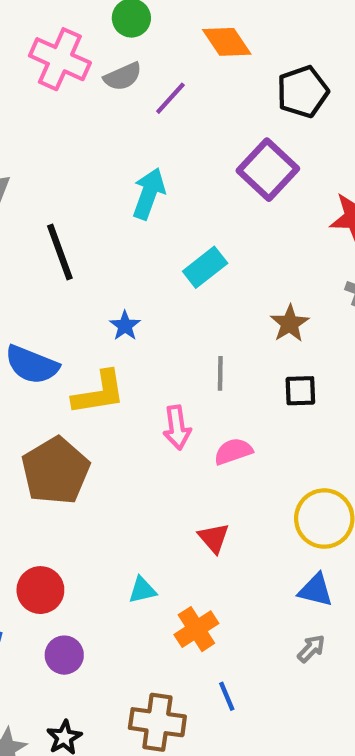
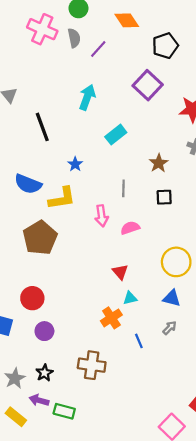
gray semicircle: (123, 77) -> (74, 38), turned -78
cyan triangle: (142, 590) -> (130, 298), moved
blue line: (227, 696) -> (139, 341), moved

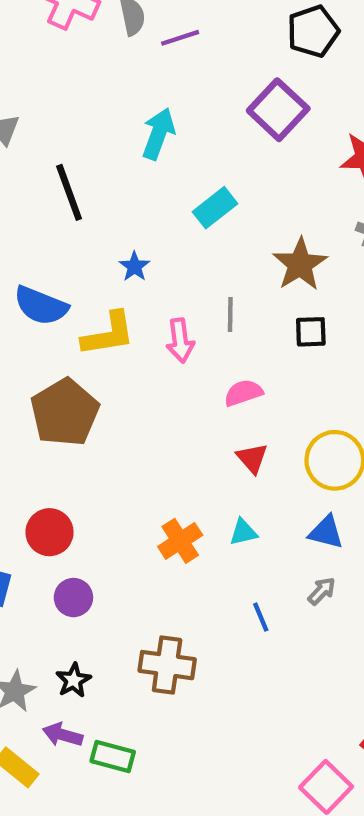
purple line: (98, 49) -> (180, 38), turned 30
brown star: (159, 163) -> (300, 264), size x1.4
pink arrow: (102, 216) -> (180, 341), moved
red triangle: (120, 272) -> (252, 458), moved
orange cross: (111, 318) -> (180, 541), moved

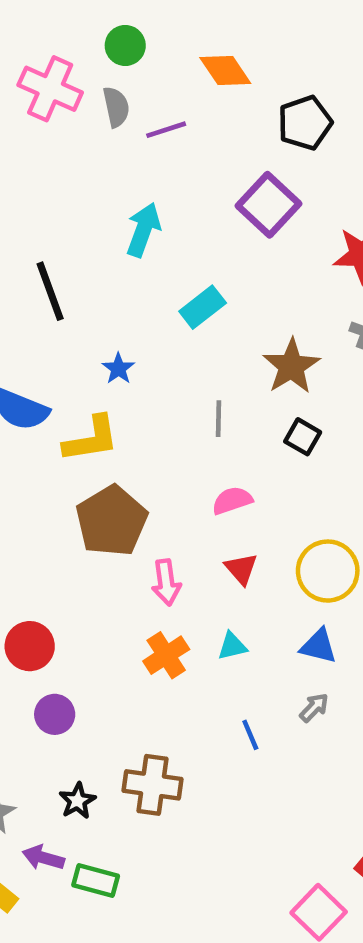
black square: (311, 332) -> (303, 437), turned 32
pink arrow: (180, 341) -> (166, 582), moved
brown pentagon: (65, 412) -> (112, 521), moved
black star: (73, 680) -> (77, 801), moved

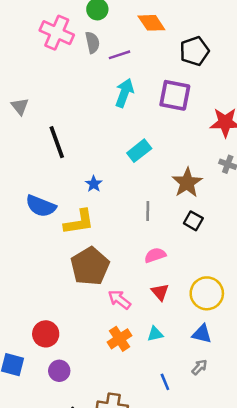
purple square: (269, 205) -> (175, 95), turned -32
cyan arrow: (143, 230) -> (124, 93), moved
pink arrow: (166, 582) -> (119, 299), turned 135

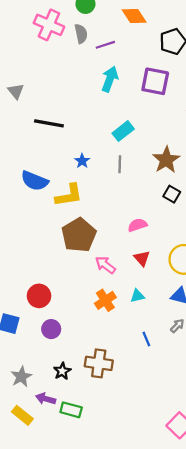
black line: (57, 142) -> (49, 123), turned -60
gray line: (148, 211) -> (120, 164), moved

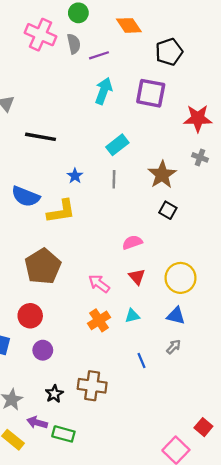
brown pentagon: (79, 235) -> (43, 266), moved

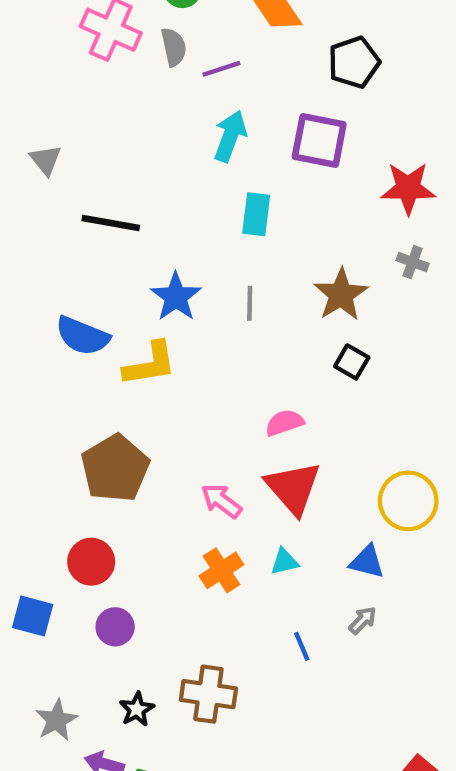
cyan rectangle: (117, 145) -> (256, 214), moved, turned -45
blue star: (75, 176) -> (176, 297), size x1.6
red triangle: (137, 277) -> (293, 488), size x1.8
yellow circle: (180, 278) -> (408, 501), moved

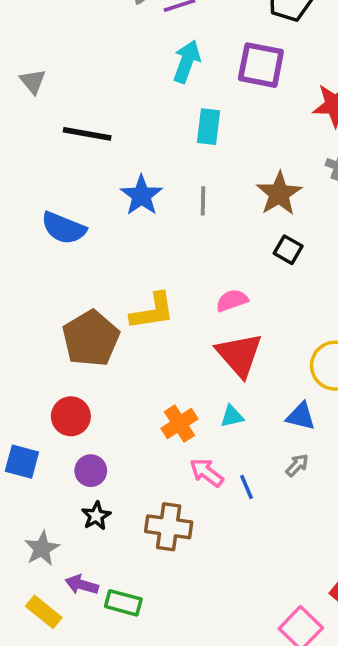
yellow L-shape: (150, 364) -> (152, 311), moved
pink arrow: (221, 501) -> (207, 472), moved
black star: (137, 709) -> (96, 516), moved

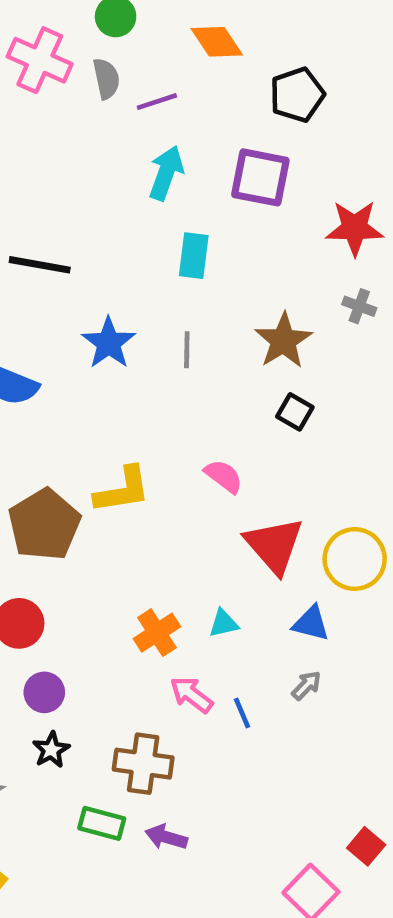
pink semicircle: (232, 300) -> (224, 476), turned 56
red triangle: (239, 355) -> (274, 545), moved
purple arrow: (82, 585) -> (166, 837), moved
green rectangle: (123, 603) -> (102, 823), moved

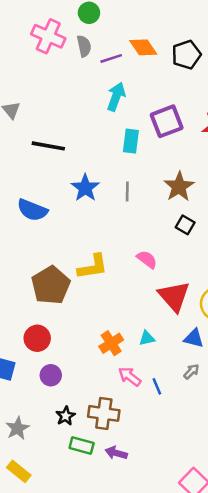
orange diamond: (217, 42) -> (143, 47), moved
purple square: (260, 177) -> (167, 121), moved, turned -32
black star: (51, 750) -> (66, 416), moved

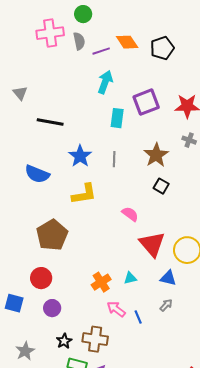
pink cross: (48, 36) -> (50, 33), turned -32
yellow L-shape: (93, 267) -> (84, 194), moved

